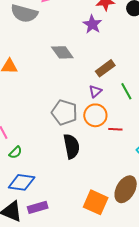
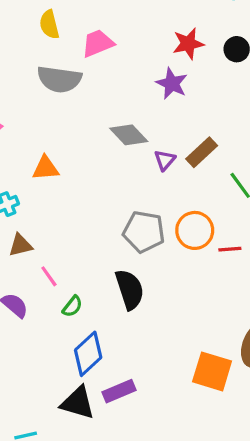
purple triangle: (95, 91) -> (165, 160), moved
black semicircle: (71, 146) -> (130, 289), moved
blue diamond: (22, 182) -> (88, 354), turned -44

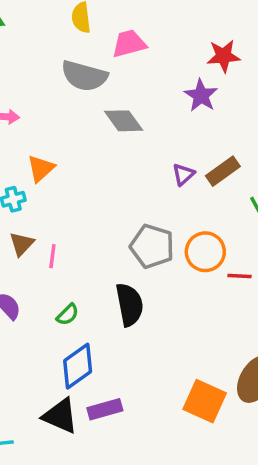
gray diamond: (129, 135) -> (124, 121), moved
orange triangle: (46, 168) -> (41, 168), moved, turned -44
brown triangle: (20, 245) -> (22, 244), turned -40
pink line: (49, 276) -> (52, 256), moved, turned 35

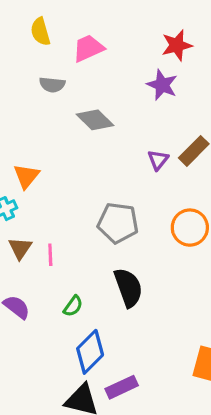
gray semicircle: (84, 76) -> (52, 85), size x0.6
gray pentagon: (152, 246) -> (118, 223), moved

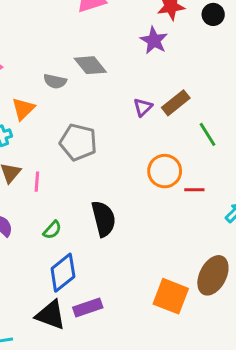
gray semicircle: (52, 85) -> (55, 81), moved
gray pentagon: (118, 223) -> (78, 142), moved

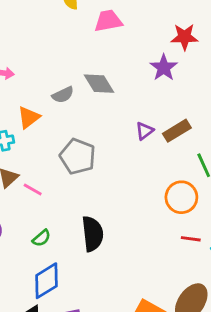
gray semicircle: (55, 81) -> (63, 95), turned -45
orange circle: (165, 171) -> (181, 197), moved
pink line: (37, 182) -> (33, 189), turned -72
red line: (194, 190) -> (191, 239), moved

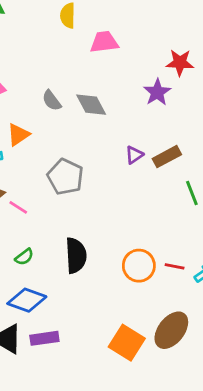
gray semicircle: (63, 95) -> (52, 101), moved, turned 75
orange circle: (181, 197) -> (139, 266), moved
blue diamond: (47, 281) -> (27, 300), turned 48

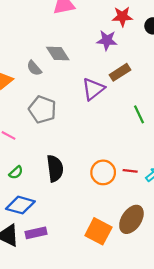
purple star: (157, 92) -> (107, 40), turned -30
gray semicircle: (52, 101) -> (34, 68), moved
purple triangle: (134, 155) -> (93, 89), size x1.6
brown rectangle: (167, 157) -> (120, 72), moved

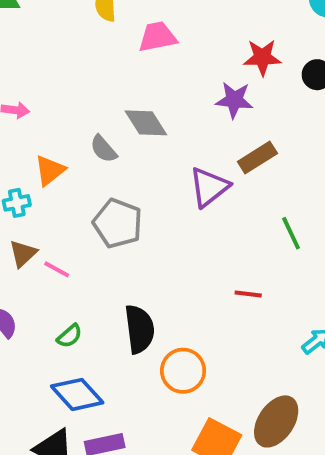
red line: (130, 171) -> (248, 294), moved
orange circle: (103, 172) -> (183, 371), moved
blue diamond: (20, 205) -> (77, 394), turned 32

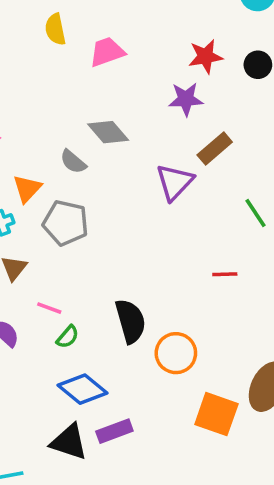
gray pentagon: (118, 223) -> (66, 223), moved
pink line: (57, 269) -> (49, 308), moved

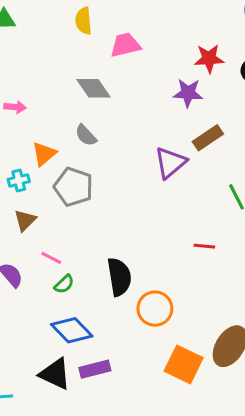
gray diamond: (108, 132) -> (94, 88), moved

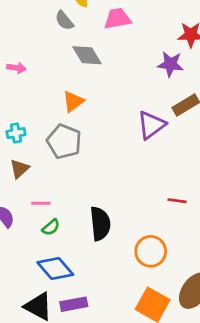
gray semicircle: (86, 135) -> (64, 21), moved
orange triangle: (44, 154) -> (73, 102), moved
pink line: (51, 258) -> (41, 203), turned -30
orange circle: (155, 309) -> (151, 251), moved

